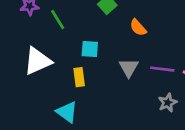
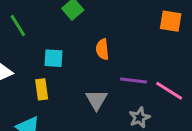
orange semicircle: (138, 28) -> (102, 49), moved, turned 36
gray triangle: (129, 68) -> (96, 100), moved

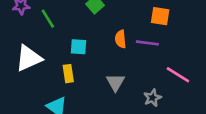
orange square: (171, 21) -> (160, 16), moved
purple line: (134, 80) -> (147, 43), moved

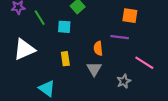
orange semicircle: (121, 39) -> (98, 48), moved
cyan square: (78, 47) -> (64, 27), moved
yellow rectangle: (68, 74) -> (65, 59), moved

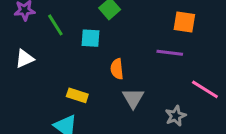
orange semicircle: (98, 48) -> (117, 69), moved
white triangle: (24, 49) -> (25, 59), moved, size x0.6
yellow rectangle: (65, 59) -> (77, 95), moved, turned -64

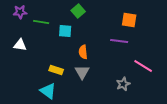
green line: (55, 25) -> (41, 22), turned -49
white triangle: (25, 59) -> (20, 45), turned 32
gray triangle: (133, 98) -> (82, 72), moved

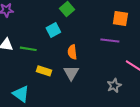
green line: (41, 22) -> (28, 49), moved
cyan square: (65, 31) -> (53, 30), turned -32
cyan triangle: (48, 91) -> (21, 94), moved

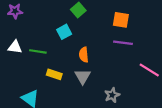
orange square: (120, 18) -> (121, 20), moved
gray star: (114, 85) -> (112, 95), moved

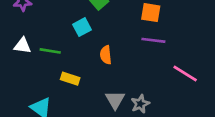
gray triangle: (83, 77) -> (115, 100), moved

